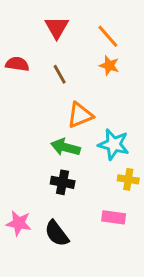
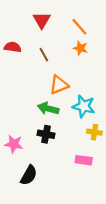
pink star: (19, 223) -> (14, 144), moved
black semicircle: (57, 233) -> (29, 175), moved, turned -114

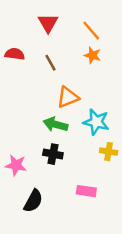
pink rectangle: (84, 160) -> (86, 191), moved

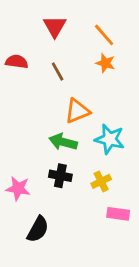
yellow cross: (109, 152) -> (101, 181), moved, turned -35
pink rectangle: (86, 191) -> (118, 214), moved

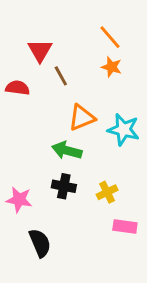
red triangle: (55, 26) -> (40, 51), moved
red semicircle: (17, 62) -> (18, 88), moved
cyan star: (110, 139) -> (123, 130), moved
black semicircle: (38, 229) -> (40, 243), turned -52

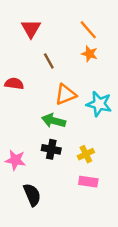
red triangle: (40, 51) -> (31, 29), moved
red semicircle: (18, 88) -> (14, 84), moved
pink rectangle: (125, 227) -> (88, 182), moved

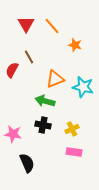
orange line: (88, 30) -> (52, 26), moved
brown line: (49, 61) -> (29, 57), moved
red semicircle: (14, 84) -> (12, 70), turned -70

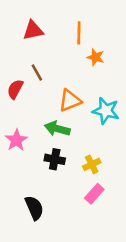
red triangle: (26, 24) -> (33, 30), turned 48
orange line: (52, 26) -> (79, 33), moved, turned 42
pink star: (13, 134) -> (16, 140), moved, turned 30
pink rectangle: (74, 152) -> (94, 194), turned -56

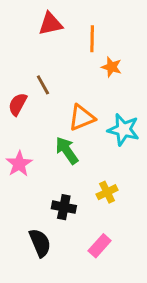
red triangle: (33, 30) -> (50, 24), moved
green arrow: (57, 129) -> (67, 150), turned 40
black cross: (55, 159) -> (64, 207), moved
pink rectangle: (94, 194) -> (100, 246), moved

